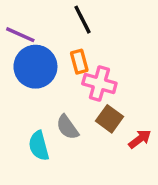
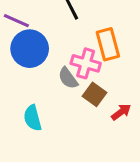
orange rectangle: (79, 62) -> (108, 44), moved, size x1.5
gray semicircle: (67, 127) -> (68, 78), moved

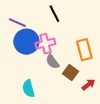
orange rectangle: (108, 44) -> (84, 50), moved
pink cross: (86, 63) -> (45, 44), moved, turned -30

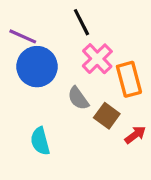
pink cross: (45, 44) -> (97, 59), moved, turned -30

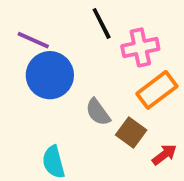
pink cross: (97, 59) -> (140, 47), moved, turned 32
orange rectangle: (129, 79) -> (157, 90), turned 68

